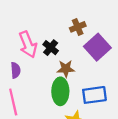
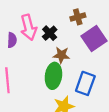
purple semicircle: (16, 70) -> (12, 40), moved
blue rectangle: (94, 95) -> (85, 83), turned -70

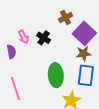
pink arrow: (29, 27) -> (24, 37), size x0.6
brown star: (61, 55) -> (84, 54), moved

